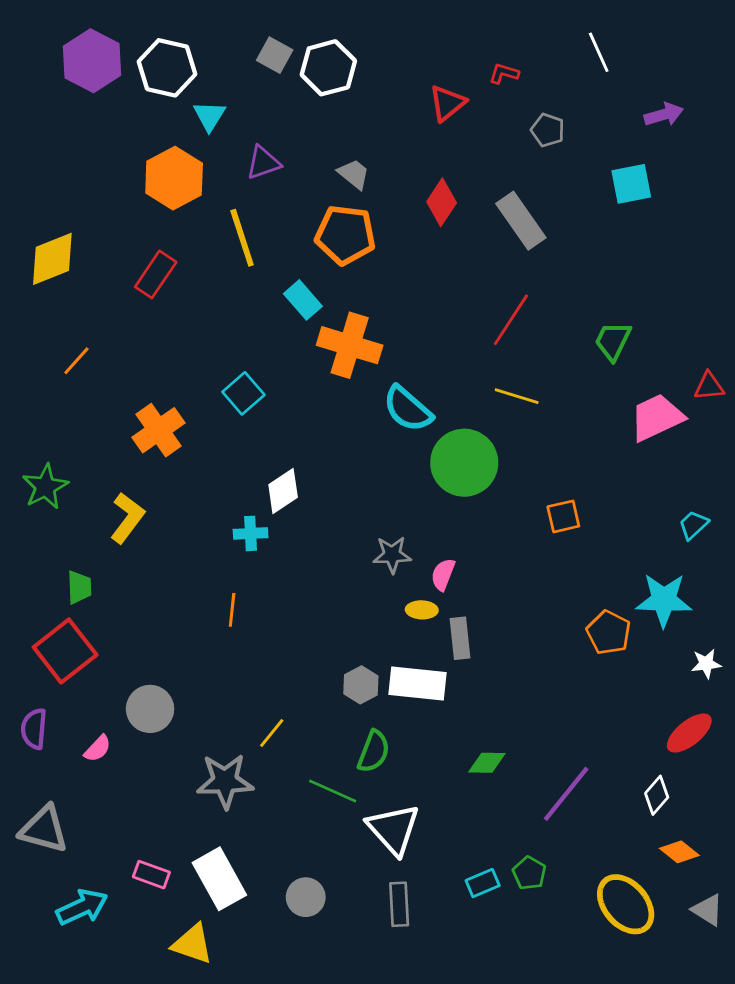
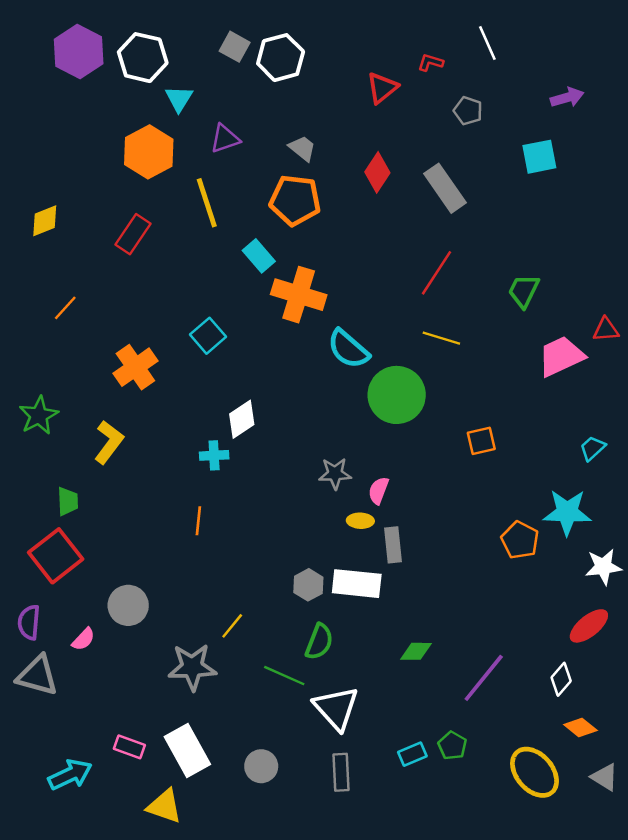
white line: (599, 52) -> (487, 43), moved
yellow diamond: (52, 259) -> (45, 221), size x0.7
white star: (706, 664) -> (603, 567), size x1.4
gray triangle: (44, 829) -> (37, 676), moved

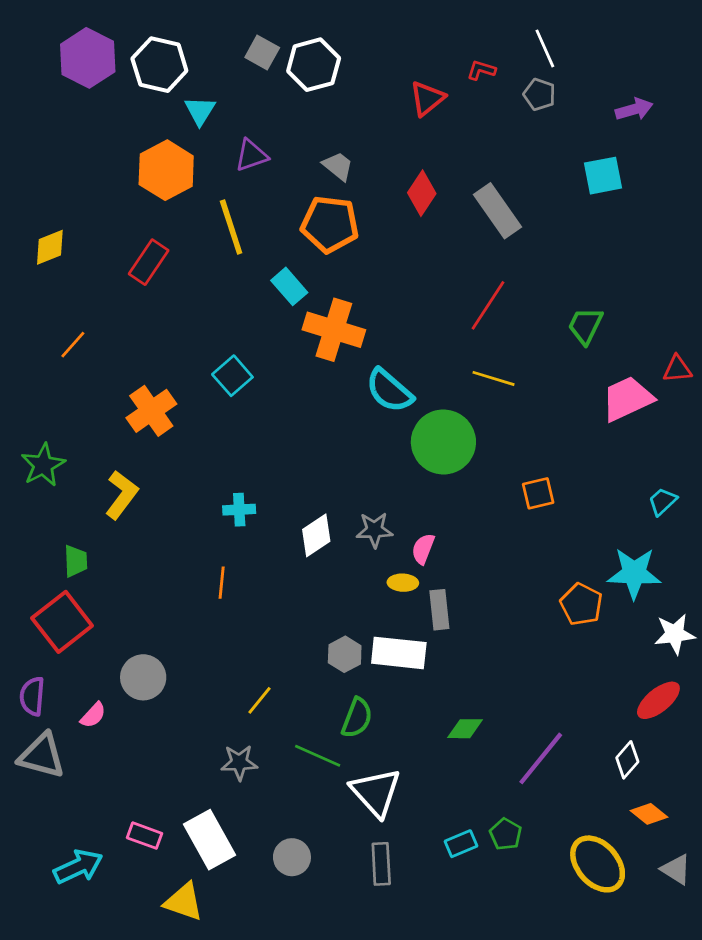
gray pentagon: (468, 111) -> (539, 94), moved
white diamond: (242, 419) -> (316, 535), moved
gray star: (192, 667) -> (239, 763), moved, size x0.7

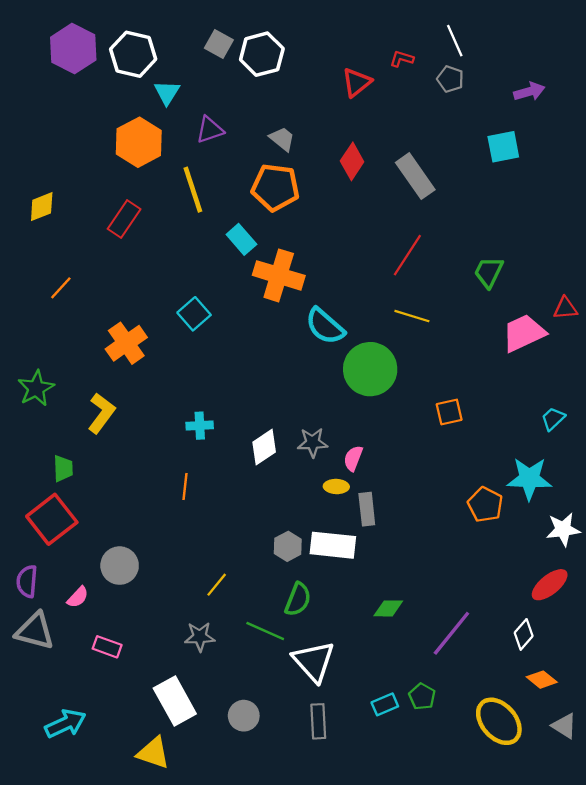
pink rectangle: (145, 836) -> (107, 647), moved

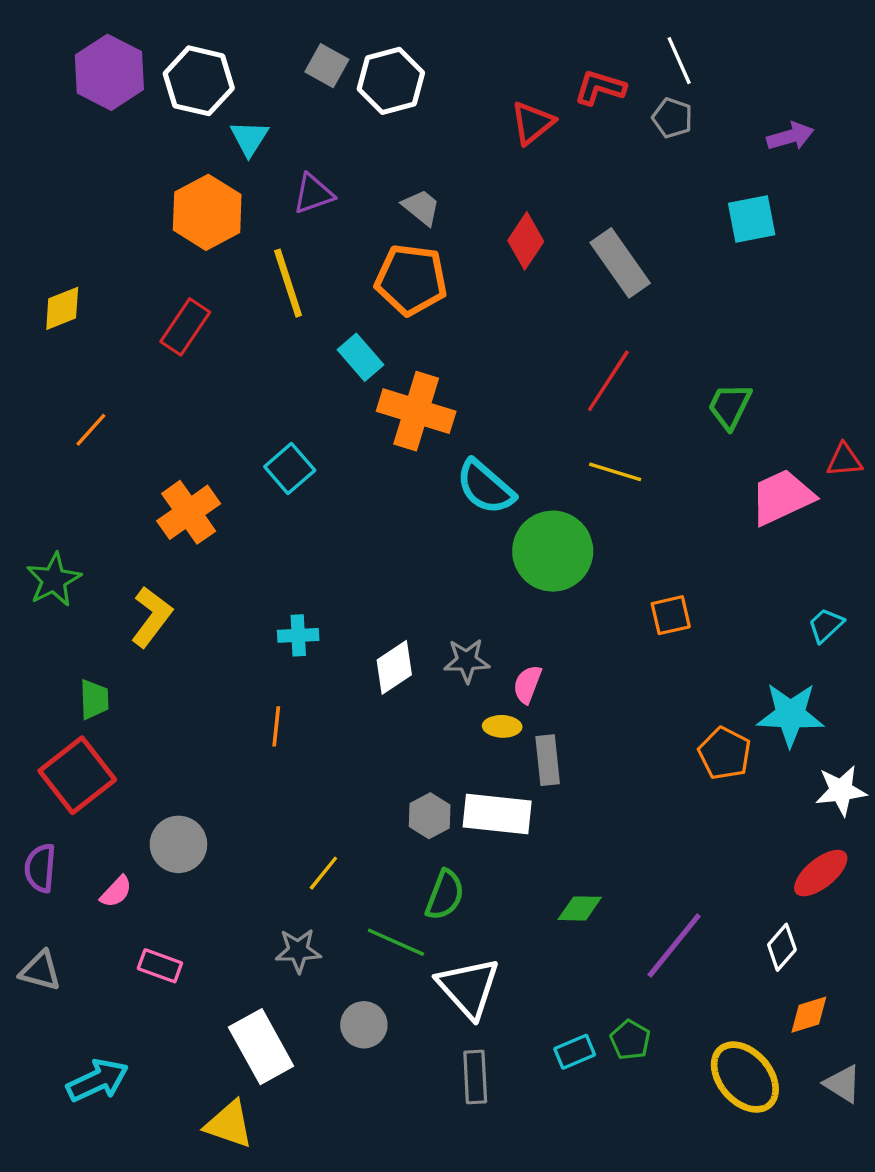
red L-shape: (402, 59) -> (600, 88), size x1.4
gray triangle: (35, 631) -> (40, 971), moved, size x0.7
orange diamond: (542, 680) -> (809, 1015), turned -56
gray circle: (244, 716) -> (364, 1025), moved

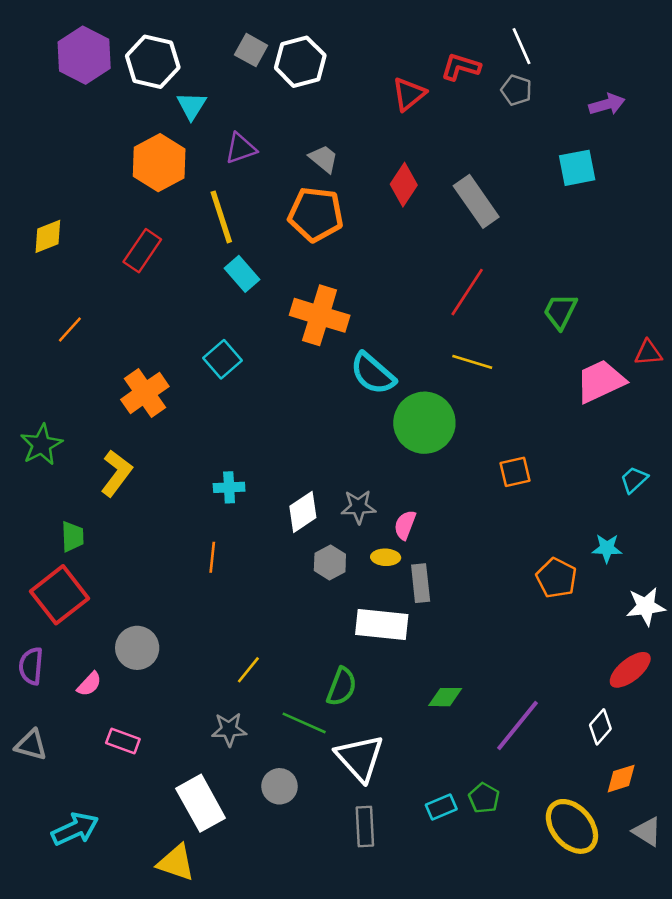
cyan rectangle: (361, 357) -> (242, 274), moved
cyan star: (790, 715) -> (607, 548), size x0.6
gray hexagon: (430, 816) -> (330, 562), moved

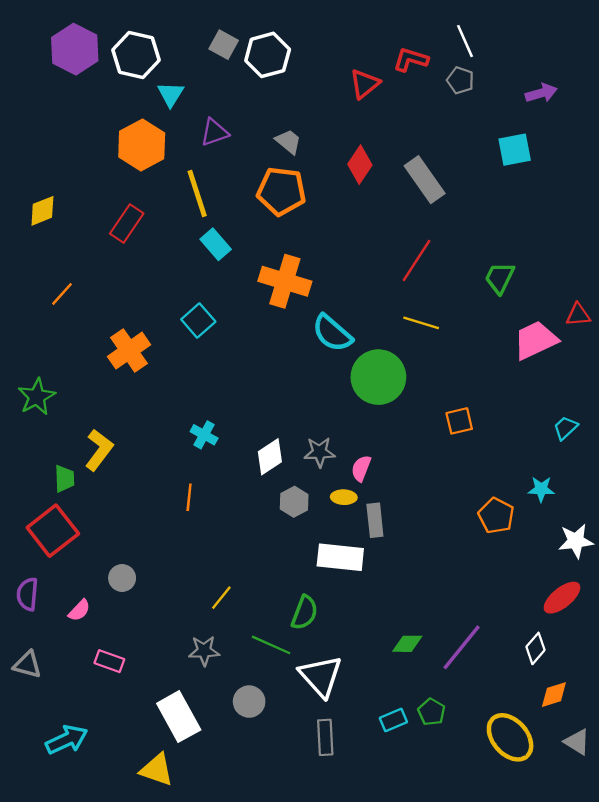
yellow L-shape: (116, 473) -> (99, 450), moved
cyan cross: (229, 487) -> (204, 435), turned 32
gray circle: (137, 648) -> (122, 578), size x0.7
green diamond: (445, 697) -> (407, 644), moved

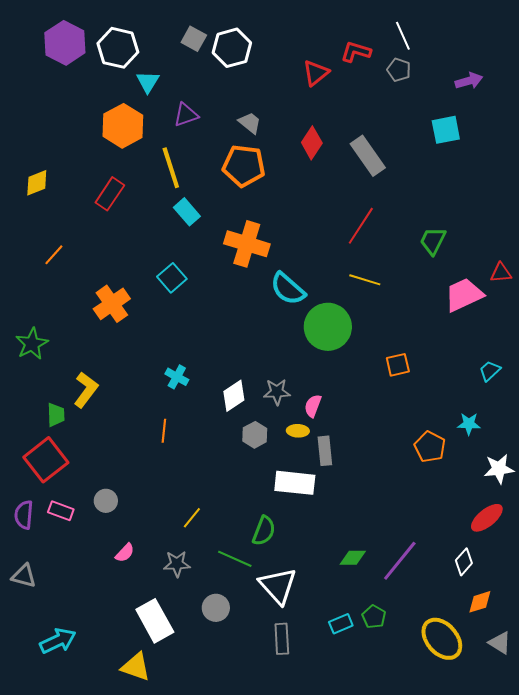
pink semicircle: (79, 610) -> (125, 553), moved
pink rectangle: (109, 661) -> (61, 511), moved

